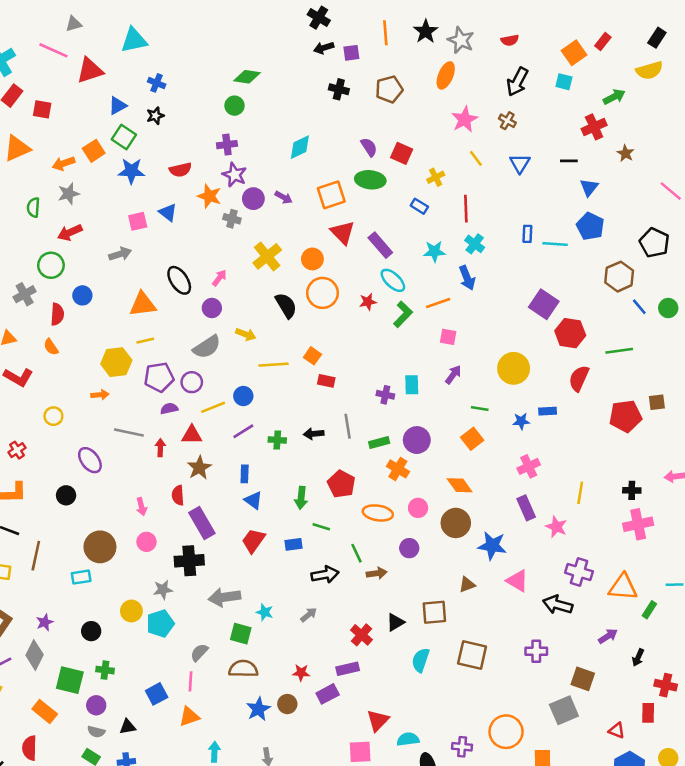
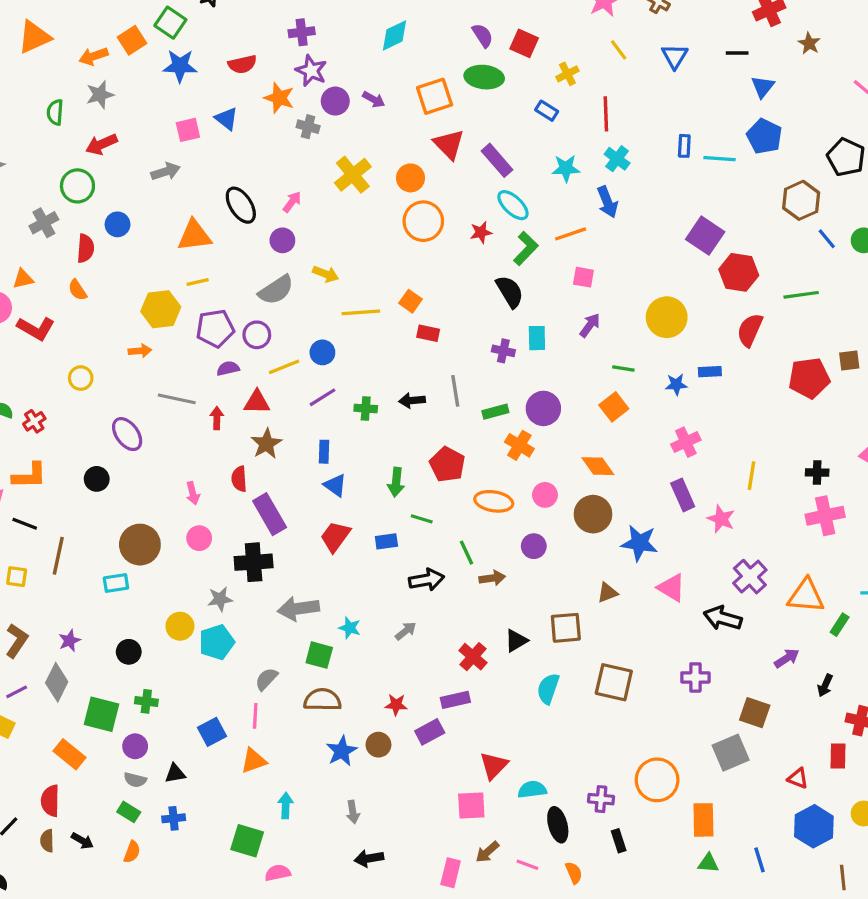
black semicircle: (286, 305) -> (510, 292), moved
purple cross: (579, 572) -> (750, 577), turned 32

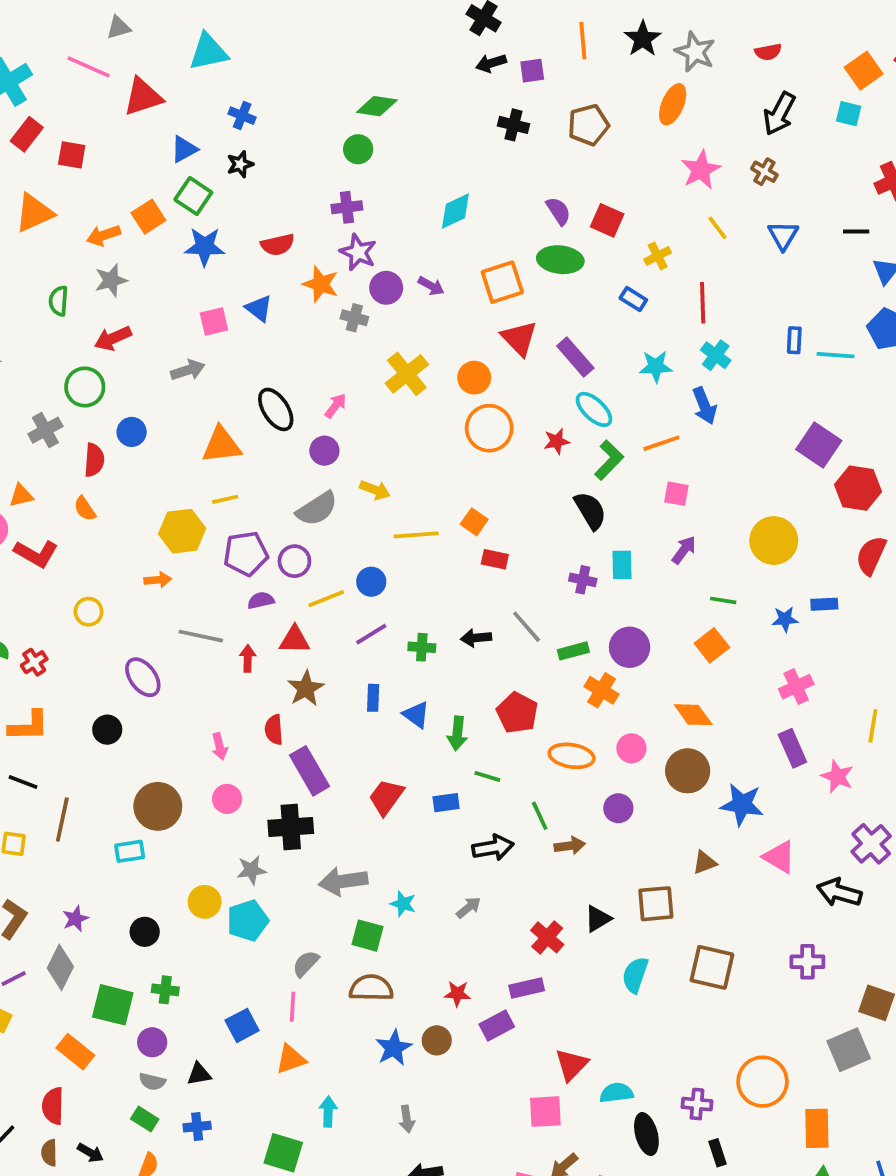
gray line: (455, 391) -> (527, 627), turned -32
blue triangle: (335, 485) -> (416, 715), moved

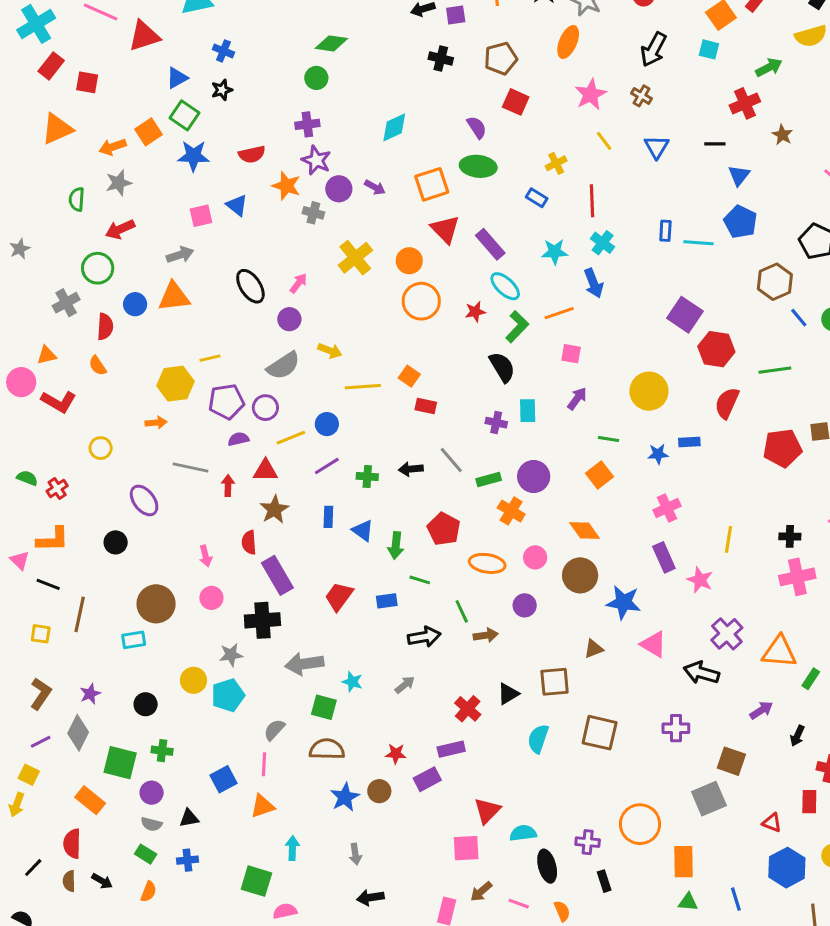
red square: (607, 220) -> (516, 102), moved
orange triangle: (221, 445) -> (174, 297), moved

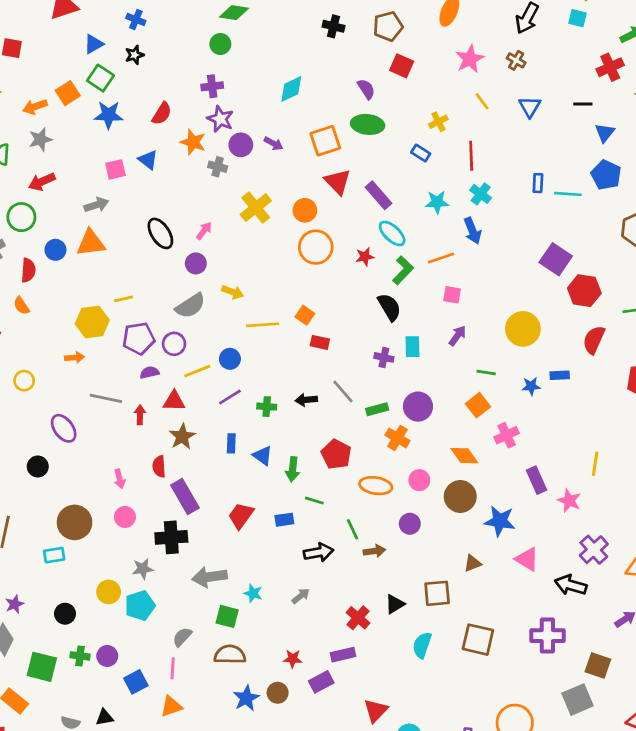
red semicircle: (252, 154) -> (162, 114), turned -45
pink cross: (667, 508) -> (507, 435), moved
purple cross: (676, 728) -> (547, 636), size x1.4
purple circle: (152, 793) -> (107, 656), moved

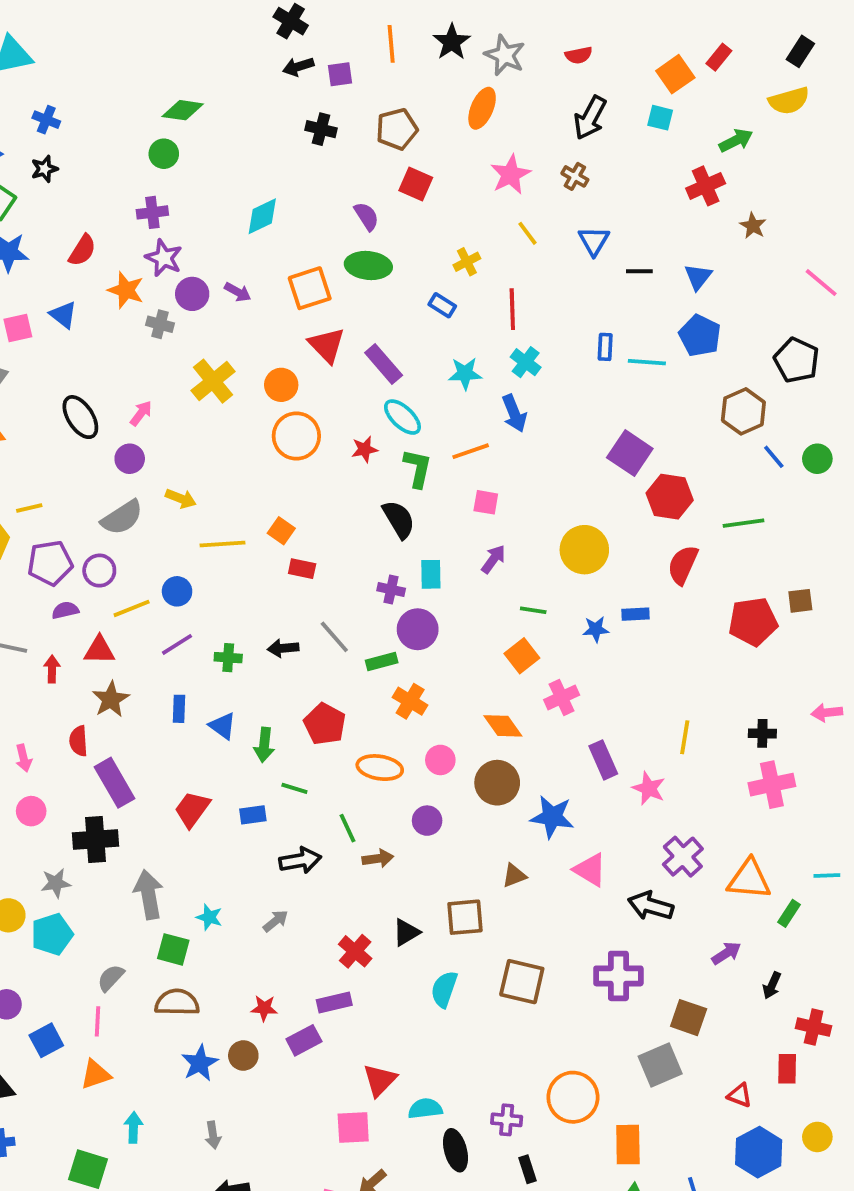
black line: (583, 104) -> (639, 271), moved
green L-shape: (403, 270) -> (418, 468), turned -32
purple circle: (418, 407) -> (418, 629), moved
gray arrow: (209, 577) -> (149, 894), turned 88

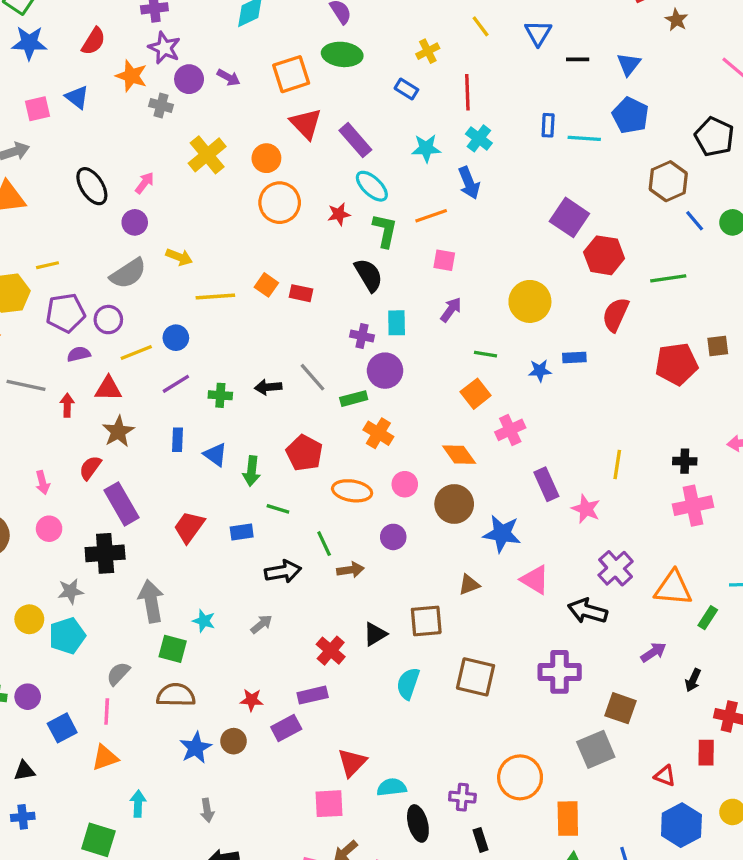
red rectangle: (302, 569) -> (301, 293), moved
red semicircle: (79, 741) -> (90, 468), turned 40

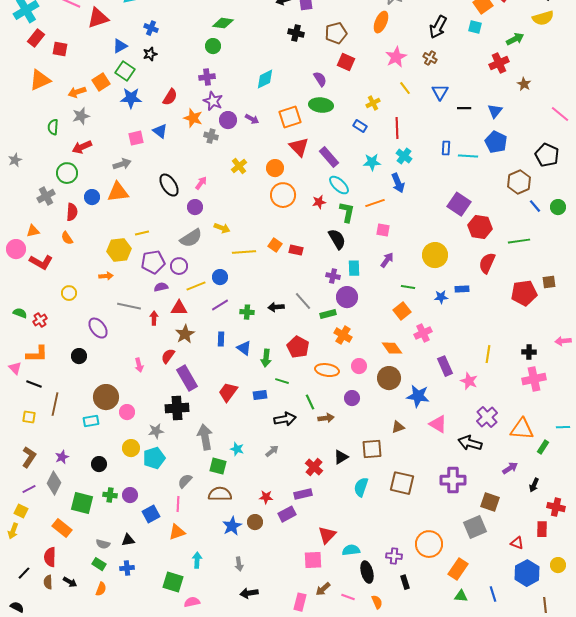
yellow cross: (207, 155) -> (239, 166), size x0.7
pink circle: (49, 529) -> (127, 412), moved
orange rectangle: (568, 819) -> (458, 569), turned 35

